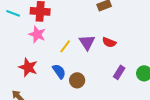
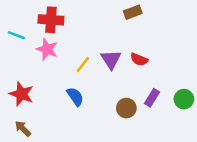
cyan line: (13, 13) -> (16, 35), moved
red star: (28, 67) -> (22, 94), moved
brown circle: (77, 80) -> (126, 108), moved

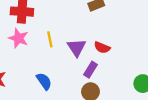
yellow line: (83, 65) -> (50, 39), moved, turned -49
purple rectangle: (152, 98) -> (90, 70), moved

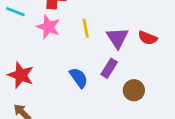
purple rectangle: (90, 70) -> (109, 68), moved

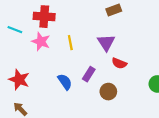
purple triangle: (117, 38) -> (106, 43), moved
red semicircle: (148, 38) -> (119, 63), moved

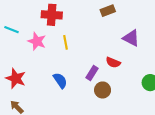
red cross: (44, 17) -> (52, 15), moved
purple triangle: (106, 43) -> (131, 38), moved, turned -30
purple rectangle: (89, 74) -> (92, 73), moved

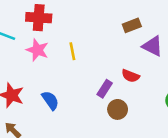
brown rectangle: (108, 11) -> (132, 25), moved
red cross: (52, 15) -> (39, 18), moved
blue semicircle: (60, 80) -> (50, 100), moved

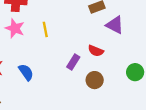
brown circle: (118, 109) -> (95, 80), moved

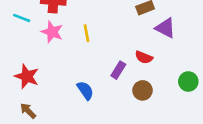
blue semicircle: (26, 72) -> (85, 90), moved

